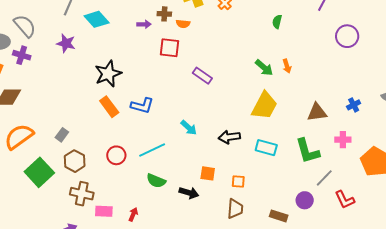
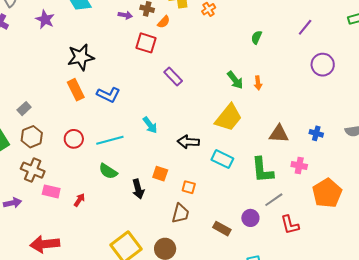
orange semicircle: (183, 24) -> (164, 22), turned -64
blue cross: (354, 105) -> (316, 133), turned 32
black arrow: (189, 193) -> (138, 189), turned 48

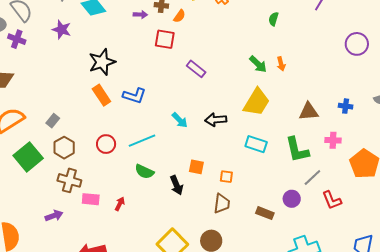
purple circle: (323, 65) -> (357, 44), moved
black arrow: (188, 142) -> (216, 120), moved

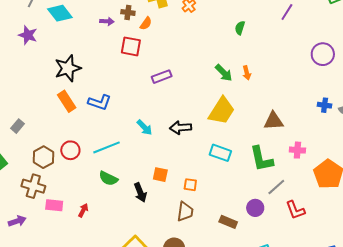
purple rectangle: (196, 69) -> (162, 77), turned -60
blue cross: (346, 106) -> (325, 105), moved
brown hexagon: (64, 148) -> (43, 157), moved

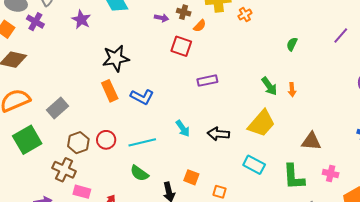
gray rectangle: (18, 126) -> (57, 108), size x1.5

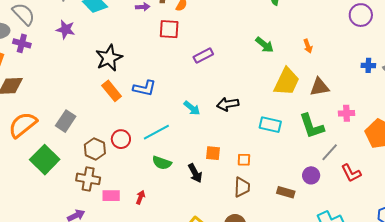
orange arrow: (292, 90) -> (308, 46), moved
yellow trapezoid: (261, 123) -> (287, 82), moved

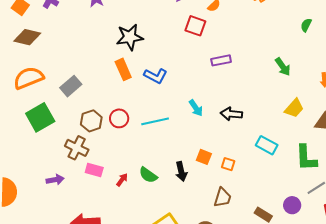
yellow trapezoid: (287, 82) -> (294, 108), size x0.7
orange square: (244, 160) -> (228, 164), moved
green semicircle: (162, 163) -> (148, 175), moved

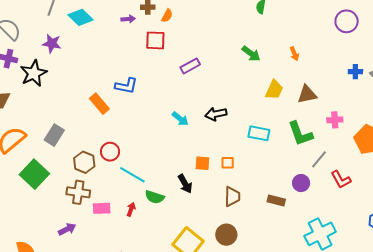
black star: (130, 37) -> (34, 73), moved
blue L-shape: (156, 76) -> (126, 86), moved
cyan line: (155, 121) -> (132, 175), moved, turned 60

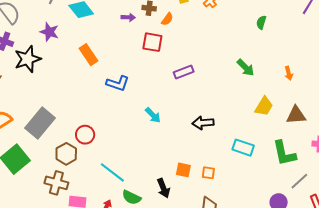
orange rectangle: (99, 104) -> (89, 55), moved
cyan arrow: (180, 119) -> (153, 115), moved
gray rectangle: (54, 135) -> (40, 123), size x1.4
red circle: (110, 152) -> (85, 135), moved

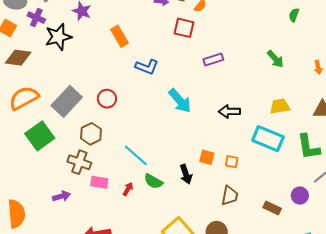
yellow trapezoid: (264, 106) -> (280, 106), moved, turned -135
cyan arrow: (153, 115) -> (180, 101), size x1.5
red circle: (85, 135) -> (107, 99), moved
cyan rectangle: (243, 148) -> (268, 139), size x1.4

